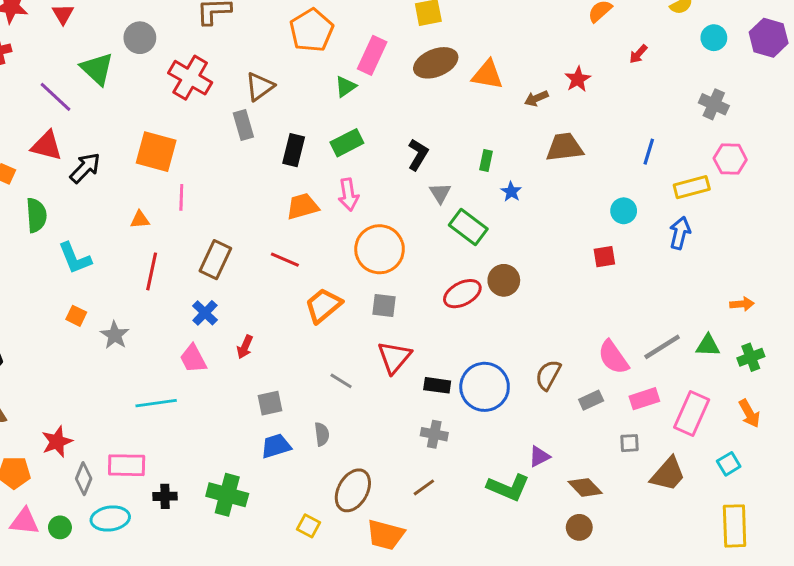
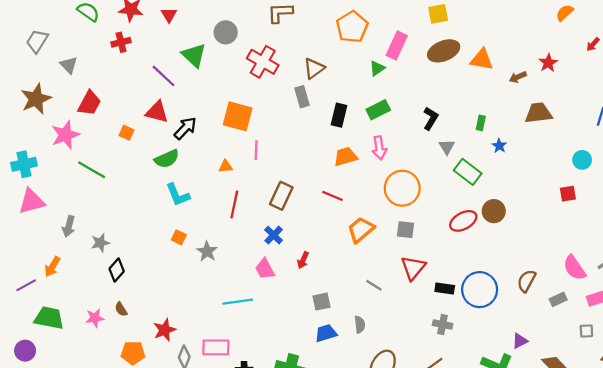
green semicircle: (36, 215) -> (167, 159), moved, turned 70

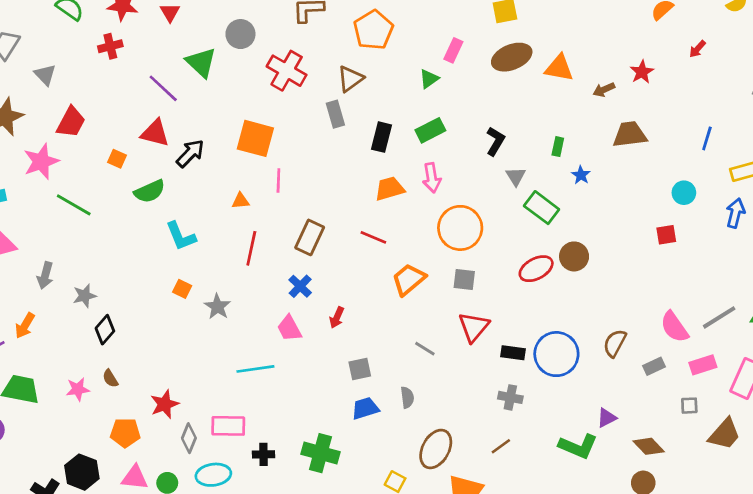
orange pentagon: (352, 27) -> (373, 30), moved
pink rectangle: (397, 45) -> (453, 50), size x0.7
green semicircle: (167, 159) -> (150, 191), moved

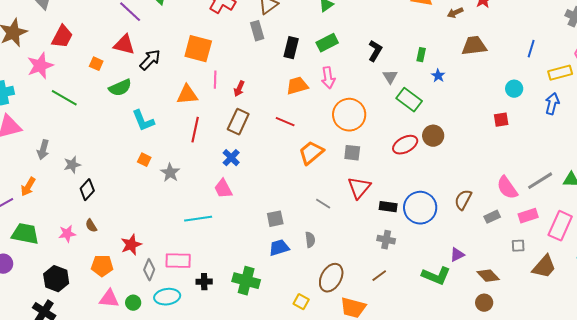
orange triangle: (240, 201) -> (187, 95), size x1.6
red arrow: (337, 317) -> (239, 89), moved
black hexagon: (82, 472) -> (56, 279), moved

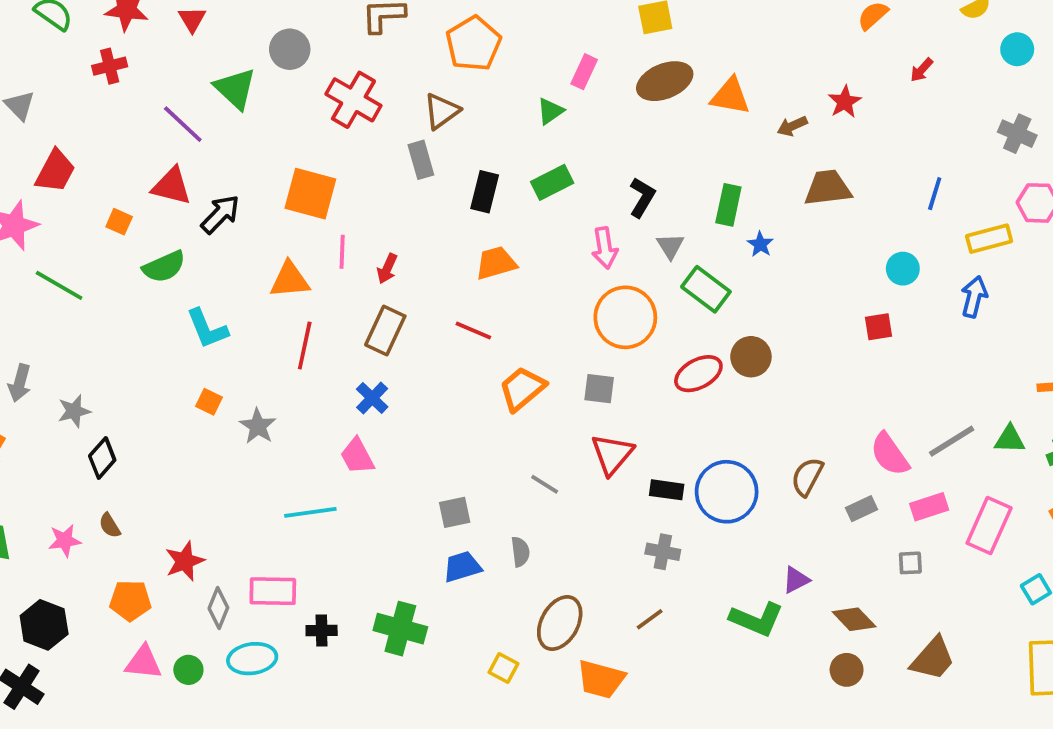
green rectangle: (421, 55) -> (728, 205), size x1.5
pink arrow: (328, 78) -> (605, 248), moved
orange circle: (349, 115) -> (625, 317), moved
brown trapezoid: (544, 267) -> (933, 659), moved

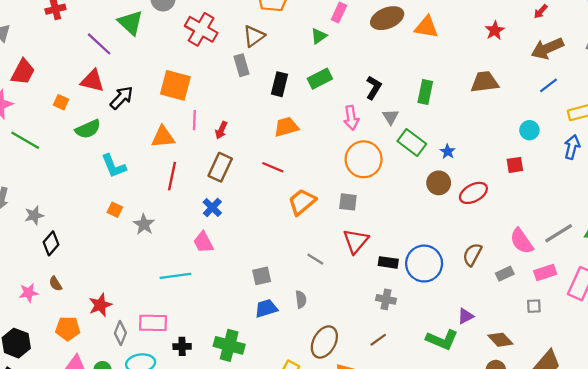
brown arrow: (792, 126) -> (547, 48), moved, size x1.8
blue line: (935, 194) -> (548, 85), turned 36
blue star: (760, 244) -> (448, 151), moved
red ellipse: (698, 374) -> (473, 193), moved

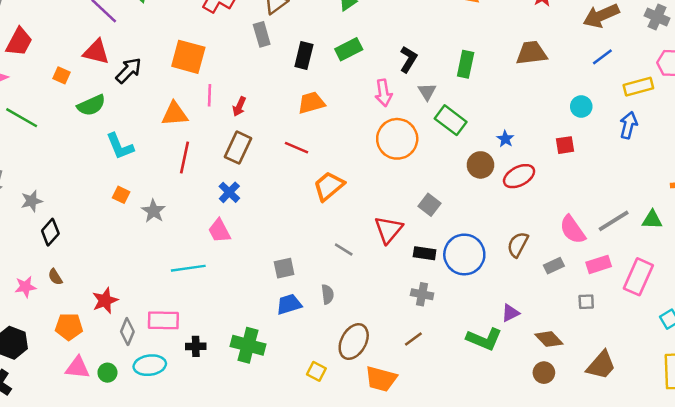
blue star: (448, 151) -> (505, 139), moved
gray square: (348, 202) -> (430, 205), moved, turned 30

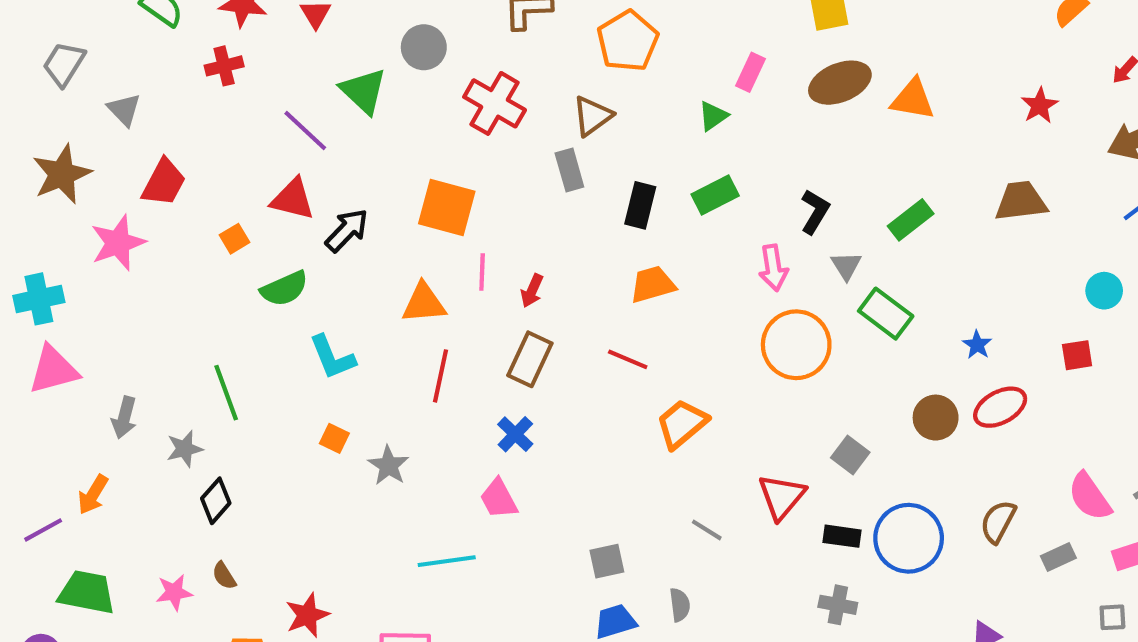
green rectangle: (466, 64) -> (911, 220), turned 40
orange square: (61, 75) -> (234, 239), turned 35
green line: (22, 118) -> (226, 393), moved, turned 40
brown circle: (480, 165) -> (936, 418), moved

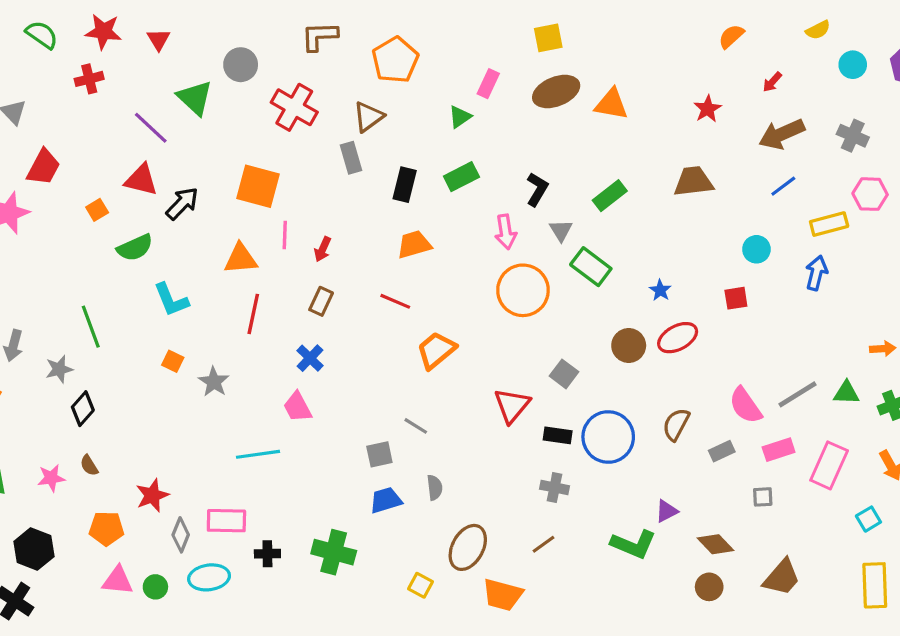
brown rectangle: (530, 359) -> (321, 301), size x0.7
gray line: (707, 530) -> (416, 426), moved

